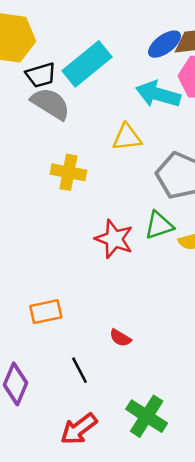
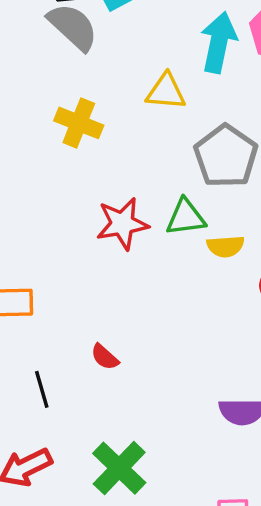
cyan arrow: (158, 94) -> (219, 42), turned 75
red star: (114, 239) -> (122, 224), turned 30

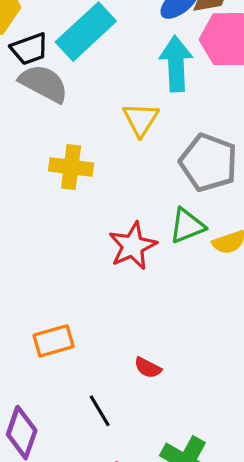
yellow triangle: (166, 92) -> (141, 119), turned -48

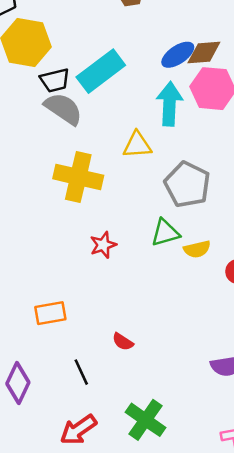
yellow triangle: (141, 119) -> (137, 145), turned 48
yellow cross: (71, 167) -> (78, 177), size x1.4
red star: (133, 246) -> (103, 245), moved, size x0.7

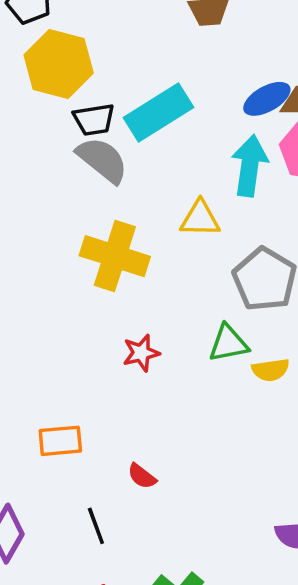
red semicircle: (123, 342) -> (142, 476), moved

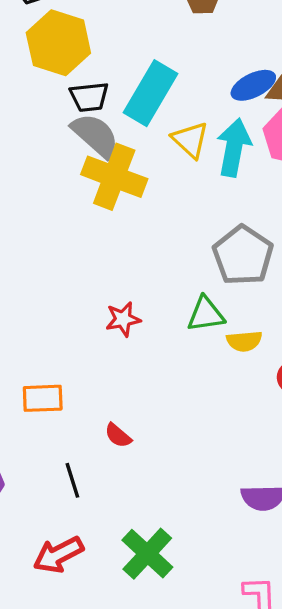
cyan rectangle: (159, 112) -> (151, 93), turned -30
yellow triangle: (200, 219) -> (190, 140), moved, turned 39
yellow cross: (115, 256) -> (114, 177), moved

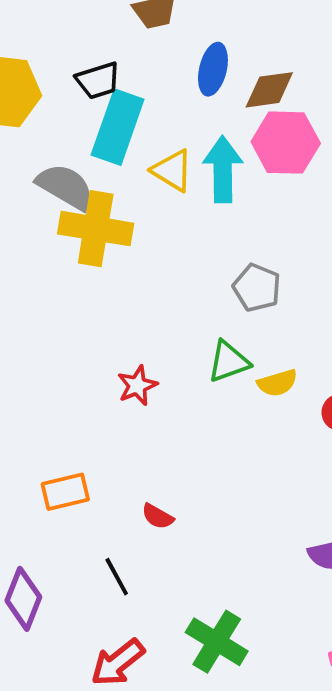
blue ellipse: (253, 85) -> (213, 69), moved, turned -39
black trapezoid: (89, 97) -> (98, 80), moved
gray pentagon: (243, 255) -> (257, 288), size x0.7

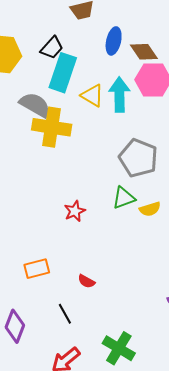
black trapezoid: (98, 80) -> (52, 48), turned -30
brown diamond: (269, 90) -> (144, 52), turned 64
gray pentagon: (257, 288) -> (138, 158), size x1.5

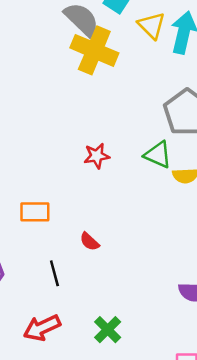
green triangle: (124, 198) -> (158, 155), turned 30
green cross: (119, 348) -> (108, 330), size x0.7

